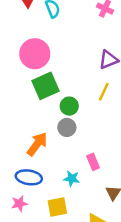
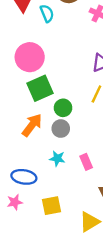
orange arrow: (37, 144) -> (32, 125), moved
cyan star: (72, 179) -> (57, 158), moved

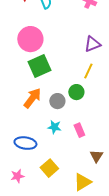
green circle: (63, 108) -> (76, 92), moved
pink star: (15, 202) -> (17, 176), moved
yellow square: (52, 206) -> (49, 168), turned -30

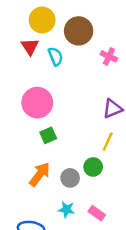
green square: (39, 66) -> (48, 135), size x0.6
pink rectangle: (79, 130) -> (97, 213), turned -32

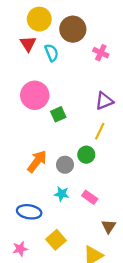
green square: (48, 135) -> (58, 114), moved

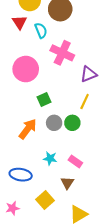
pink cross: (101, 53) -> (62, 53), moved, size x1.6
green square: (58, 114) -> (44, 99), moved
gray circle: (65, 165) -> (54, 123), moved
brown triangle: (109, 226) -> (67, 183), moved

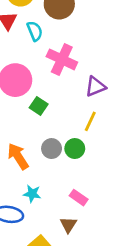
green square: (44, 99) -> (39, 106), moved, turned -32
orange arrow: (28, 129) -> (18, 156), turned -70
cyan star: (50, 158) -> (32, 194), moved

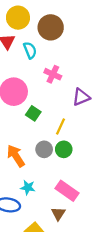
pink cross: (62, 59) -> (53, 74), size x0.7
yellow line: (90, 121) -> (60, 126), moved
pink rectangle: (79, 198) -> (67, 191), size x1.5

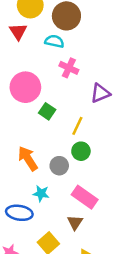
cyan semicircle: (30, 50) -> (54, 41), moved, turned -56
gray circle: (44, 149) -> (59, 166), moved

